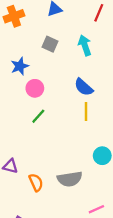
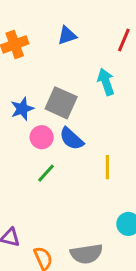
gray square: (50, 44) -> (61, 103), moved, size x1.5
blue semicircle: (84, 87) -> (72, 139), moved

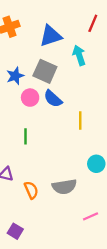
blue triangle: (67, 36) -> (51, 36), moved, size x1.5
green line: (46, 173) -> (26, 136), moved, turned -42

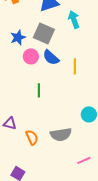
yellow line: (80, 120) -> (75, 66), moved
green line: (26, 136) -> (39, 90), moved

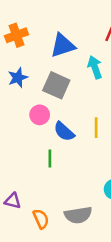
blue star: (18, 37) -> (18, 78), moved
blue semicircle: (51, 57) -> (64, 132), moved

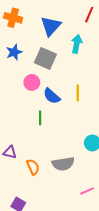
orange cross: (17, 35) -> (13, 18), turned 36
blue triangle: (63, 45) -> (51, 26), turned -30
cyan arrow: (95, 67) -> (77, 44), turned 30

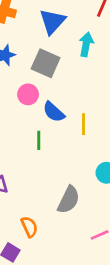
yellow line: (78, 93) -> (83, 124), moved
gray semicircle: (63, 164) -> (69, 200), turned -55
orange semicircle: (33, 167) -> (29, 227), moved

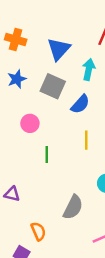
pink circle: (28, 94) -> (30, 123), moved
blue semicircle: (54, 112) -> (80, 104), moved, turned -90

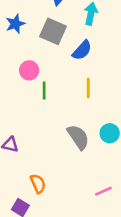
green line: (47, 155) -> (44, 90), moved
gray semicircle: (73, 207) -> (78, 137), moved, turned -60

